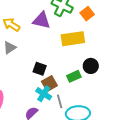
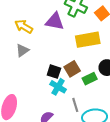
brown square: (49, 83) -> (72, 69), moved
cyan cross: (44, 94) -> (58, 87), moved

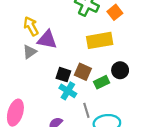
purple triangle: (55, 21) -> (47, 40), moved
yellow arrow: (24, 26) -> (31, 26), turned 30
brown square: (72, 69) -> (83, 72), turned -35

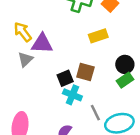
yellow rectangle: (100, 40) -> (98, 36), size x0.7
black square: (63, 75) -> (65, 78), turned -32
green rectangle: (102, 82) -> (125, 80), moved

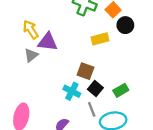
black circle: (125, 64) -> (125, 25), moved
black square: (65, 78) -> (95, 89), moved, turned -32
green rectangle: (125, 80) -> (121, 90), moved

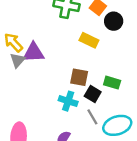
yellow rectangle: (100, 39) -> (89, 40), turned 49
gray triangle: (31, 55) -> (17, 60), moved
green rectangle: (121, 90) -> (112, 83), moved, turned 56

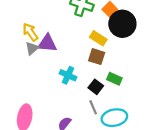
black circle: (114, 21) -> (122, 24), size x1.6
brown square: (79, 77) -> (97, 57), moved
cyan cross: (68, 101) -> (68, 75), moved

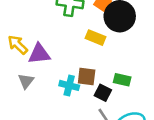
gray triangle: (32, 48) -> (26, 81), moved
brown square: (97, 57) -> (87, 77), moved

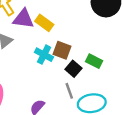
yellow rectangle: (95, 38) -> (44, 23), moved

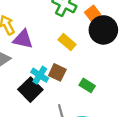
yellow rectangle: (44, 23) -> (67, 42), moved
black square: (73, 69) -> (30, 90), moved, size x1.5

